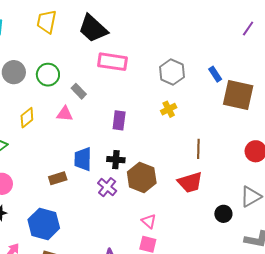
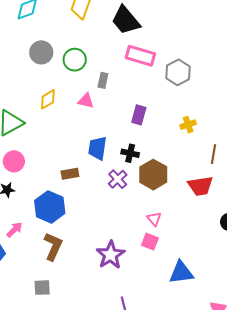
gray hexagon: (172, 72) -> (178, 72), moved
gray rectangle: (79, 91) -> (103, 80), turned 49
yellow cross: (169, 109) -> (188, 125), moved
brown rectangle: (58, 178) -> (70, 174), moved

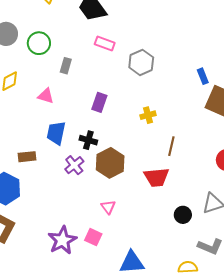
pink rectangle: (140, 56) -> (105, 43), size x0.7
pink triangle: (86, 101) -> (46, 96), moved
pink square: (150, 242) -> (93, 237), moved

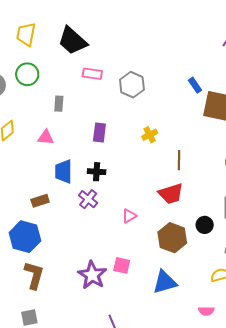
green circle: (39, 43) -> (27, 74), moved
brown hexagon: (110, 163) -> (172, 238), moved
pink triangle: (108, 207) -> (129, 216), moved, turned 49

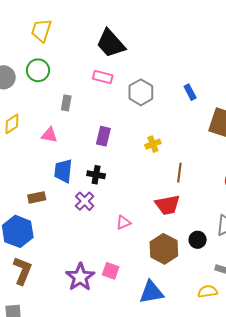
black trapezoid: (72, 41) -> (111, 43), moved
blue rectangle: (195, 85) -> (190, 92), moved

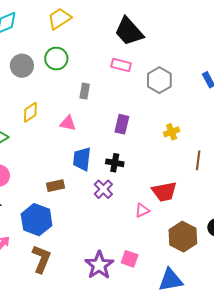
yellow trapezoid: (41, 30) -> (59, 19), turned 40
red trapezoid: (167, 205) -> (164, 192), moved

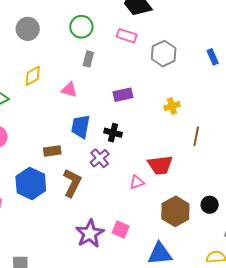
green circle: (56, 59) -> (81, 27), moved
purple rectangle: (122, 124) -> (123, 95), turned 60
brown L-shape: (41, 259) -> (72, 183), moved

